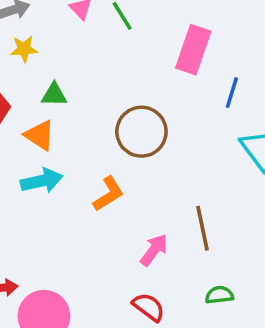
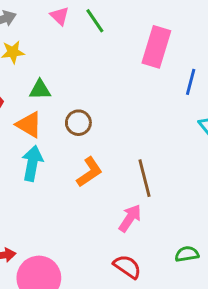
brown circle: (141, 132) -> (78, 123), moved, size x0.6
cyan arrow: (42, 181) -> (32, 163), turned -64
brown line: (202, 228) -> (145, 178), moved

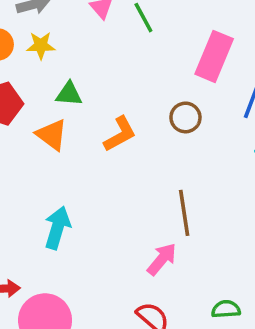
brown circle: (78, 123) -> (185, 117), moved
cyan arrow: (32, 163) -> (57, 228), moved
orange L-shape: (89, 172) -> (120, 134), moved

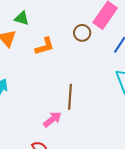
brown circle: (185, 117) -> (82, 33), moved

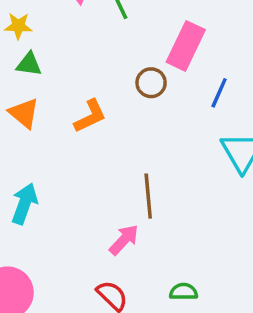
green triangle: (22, 18) -> (29, 64), moved

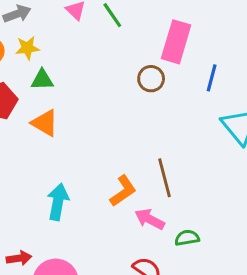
orange L-shape: (90, 116) -> (123, 191), moved
pink arrow: (124, 240) -> (150, 219), turned -96
green semicircle: (184, 292) -> (187, 238), moved

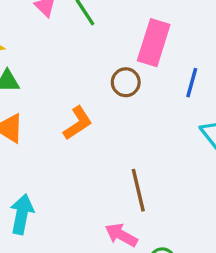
orange L-shape: (123, 191) -> (78, 123), moved

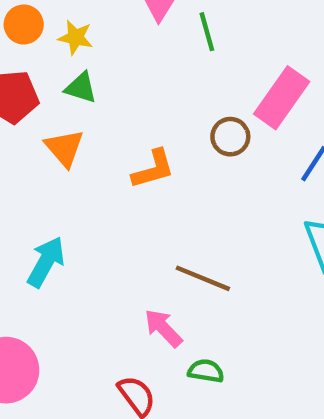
brown line: (138, 190) -> (203, 278), turned -72

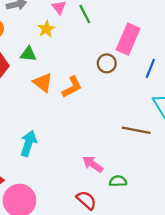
yellow star: (76, 37) -> (46, 29), moved, turned -30
orange triangle: (64, 148) -> (43, 83), moved
brown line: (203, 278) -> (136, 130), moved

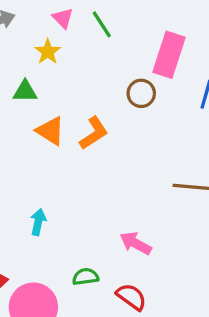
cyan arrow: (28, 143) -> (38, 222), size x0.7
green semicircle: (118, 181) -> (86, 277), moved

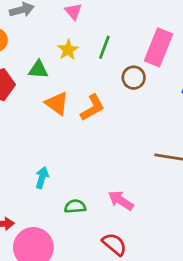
green line: (102, 24) -> (104, 47), moved, turned 50
yellow star: (48, 52) -> (68, 50), moved
green semicircle: (86, 277) -> (75, 206), moved

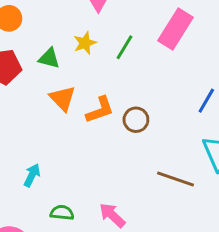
pink rectangle: (159, 47) -> (175, 29), moved
brown circle: (134, 78) -> (136, 120), moved

